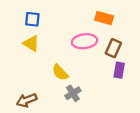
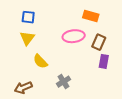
yellow triangle: (31, 44) -> (27, 38), turned 35
yellow semicircle: (60, 72) -> (40, 61), moved

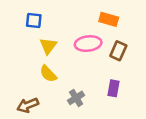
yellow triangle: (27, 38) -> (48, 46), moved
purple rectangle: (104, 61) -> (113, 88), moved

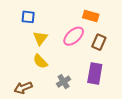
pink ellipse: (88, 44) -> (74, 36), turned -35
purple rectangle: (113, 88) -> (95, 74), size x1.5

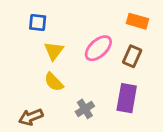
orange rectangle: (91, 16) -> (138, 21), moved

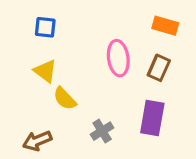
pink ellipse: (98, 48) -> (118, 58), turned -56
yellow triangle: (54, 51) -> (45, 71), moved, turned -30

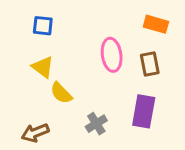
brown rectangle: (159, 68) -> (150, 64), turned -35

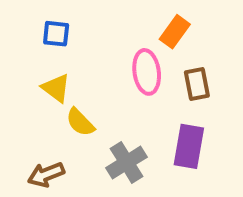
orange rectangle: (156, 24) -> (175, 32), moved, turned -70
gray cross: (96, 124) -> (127, 162), size x1.4

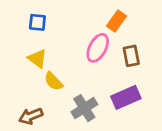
pink ellipse: (147, 72) -> (98, 48), turned 36
purple rectangle: (189, 146) -> (126, 97), turned 56

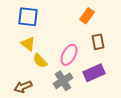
blue square: (37, 22) -> (28, 17), size x1.5
pink ellipse: (98, 48) -> (69, 55), moved

